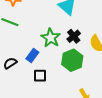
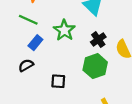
green star: (51, 38) -> (64, 30), moved
blue rectangle: (32, 56) -> (35, 43), moved

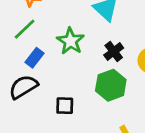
green line: (28, 20) -> (25, 29), turned -66
black semicircle: (26, 65) -> (23, 87), size x1.5

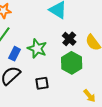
green star: (70, 41) -> (37, 48), moved

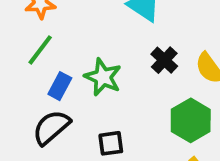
green hexagon: (72, 63) -> (191, 120), moved

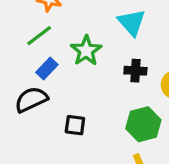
black cross: (164, 60) -> (135, 71), turned 35
green star: (103, 77) -> (86, 51), moved

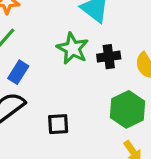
green star: (86, 51) -> (73, 49), moved

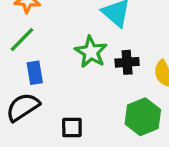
blue rectangle: (18, 72) -> (35, 73), turned -45

